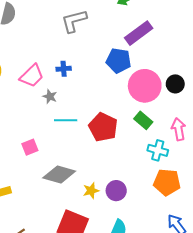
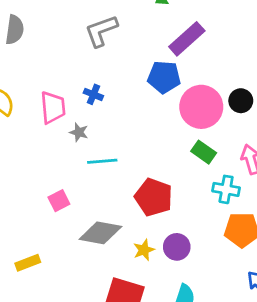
blue cross: (64, 69) -> (93, 94), turned 32
pink trapezoid: (32, 76) -> (53, 107), turned -45
red pentagon: (103, 127) -> (154, 197), moved

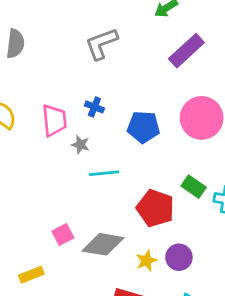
blue pentagon: (164, 77) -> (143, 127), moved
green rectangle: (204, 152) -> (194, 187), moved
pink square: (59, 201) -> (63, 235), moved

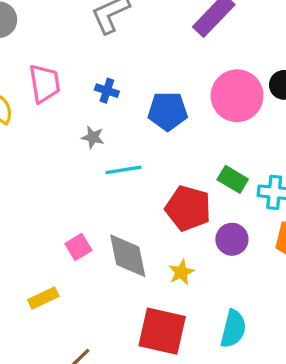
pink trapezoid: (54, 120) -> (45, 84), moved
gray diamond: (103, 244) -> (128, 256), turned 72
purple circle: (179, 257) -> (232, 239), moved

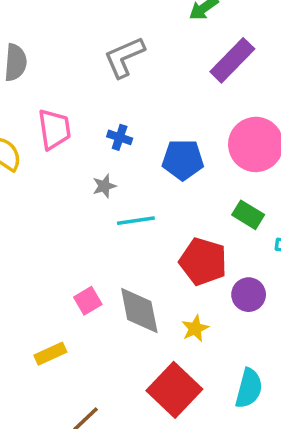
gray star: (93, 137) -> (104, 186), turned -30
green rectangle: (233, 179) -> (248, 215), moved
red square: (162, 331) -> (174, 390), turned 30

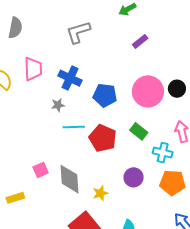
purple rectangle: (232, 60) -> (140, 41), size x0.6
blue cross: (120, 137) -> (70, 78), size x1.6
red pentagon: (203, 262) -> (103, 138), moved

